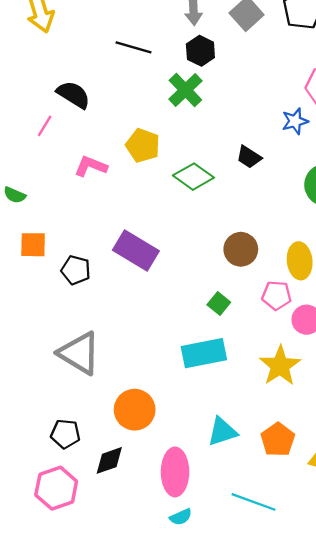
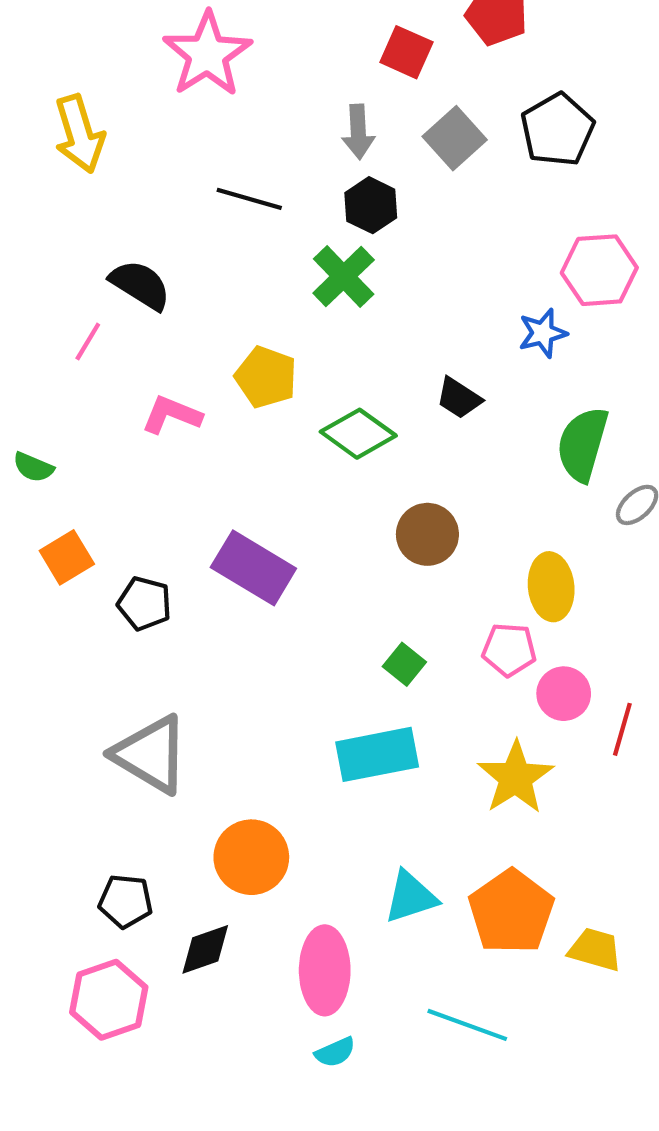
orange square: (33, 245) -> (67, 557), turned -32
brown circle: (241, 249) -> (427, 534), moved
orange pentagon: (278, 440) -> (511, 912), size x1.4

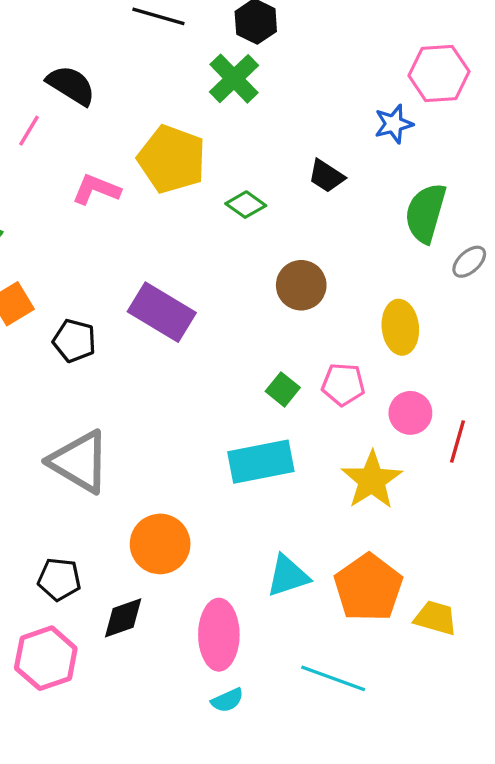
yellow pentagon: (266, 377) -> (172, 159), size x1.4
green diamond: (358, 434) -> (246, 205), size x0.7
pink pentagon: (509, 650) -> (343, 384), moved

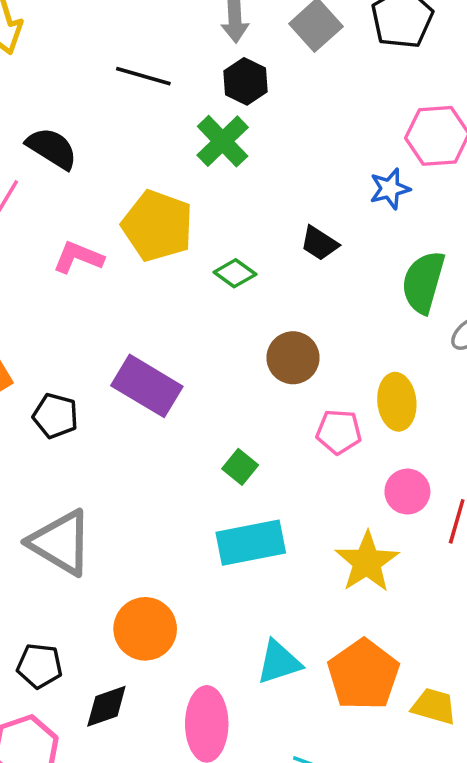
pink pentagon: (343, 384) -> (339, 432), moved
green square: (283, 389) -> (240, 467), moved

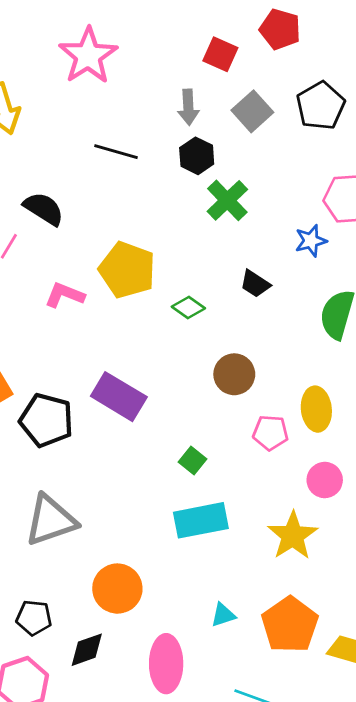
green cross: (223, 141) -> (227, 200), moved
black pentagon: (55, 416) -> (46, 420), size x1.5
gray triangle: (61, 543) -> (51, 520), turned -50
cyan triangle: (279, 662) -> (223, 615), size x0.7

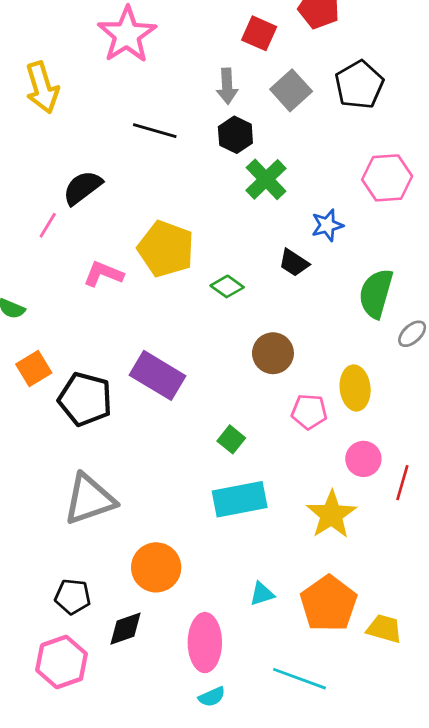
black semicircle: (44, 209) -> (82, 188), turned -69
blue star: (311, 241) -> (327, 225), moved

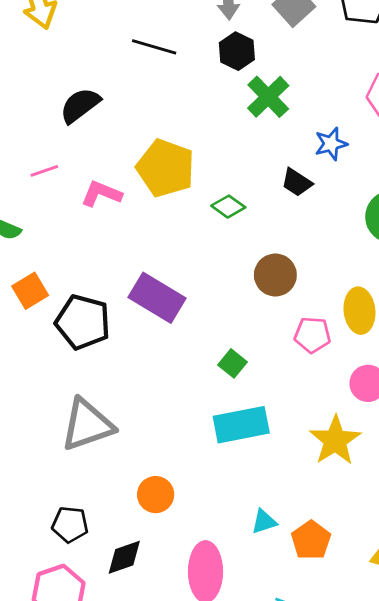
pink line: (48, 225) -> (44, 171), moved, turned 40
orange circle: (156, 567) -> (156, 495), size x0.7
orange pentagon: (329, 604) -> (311, 540), moved, size x0.7

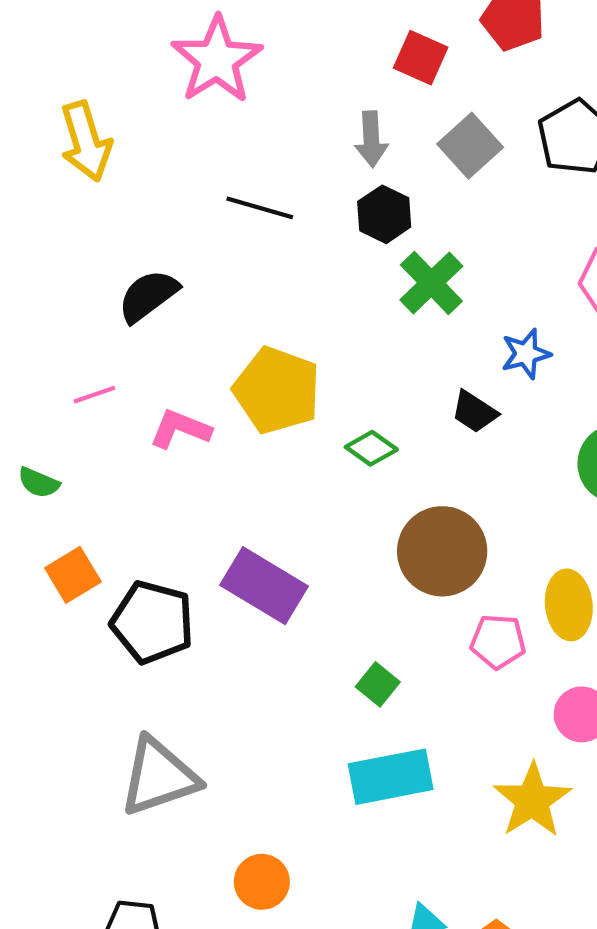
brown circle: (275, 275) -> (442, 551), size x1.4

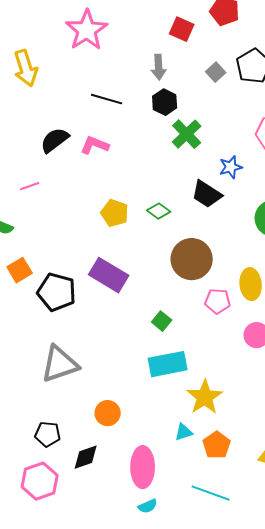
gray square: (470, 146) -> (216, 72), moved, size x0.7
yellow pentagon: (277, 390) -> (115, 213), moved, size x0.7
black trapezoid: (474, 412) -> (207, 194), size x1.4
pink L-shape: (180, 429) -> (95, 145), moved
yellow star: (532, 800) -> (205, 397), moved

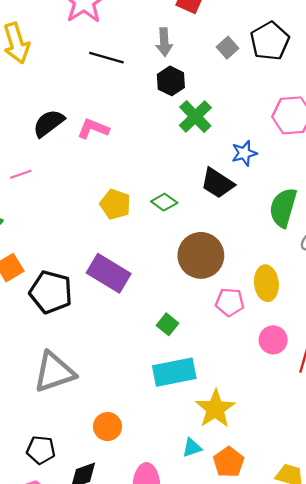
black line: (107, 99) -> (106, 58), moved

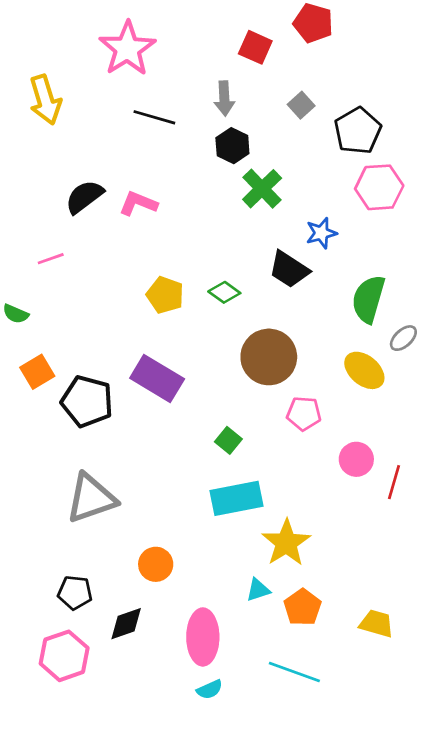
black pentagon: (270, 41) -> (358, 131), moved
yellow ellipse: (266, 283) -> (364, 370), moved, turned -44

